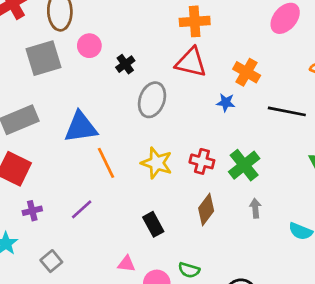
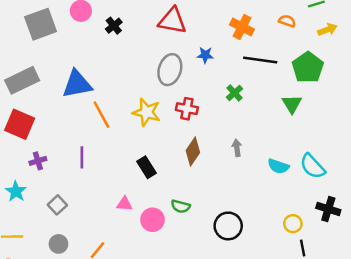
orange cross: (247, 72) -> (242, 27), moved
gray ellipse: (152, 100) -> (170, 70), moved
green cross: (244, 165) -> (235, 93), moved, size x0.6
purple line: (82, 209) -> (82, 157), turned -45

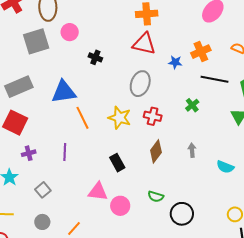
black cross: (114, 26) -> (95, 57), moved, turned -32
orange cross: (242, 27) -> (201, 52), turned 36
blue star: (205, 55) -> (175, 62), moved
pink triangle: (124, 204) -> (98, 192), size x1.5
green semicircle: (181, 206) -> (156, 196), moved

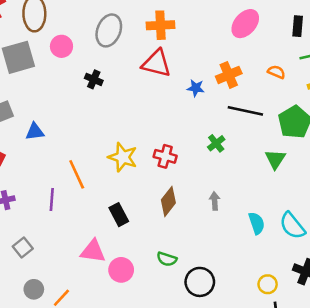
gray ellipse: (140, 84) -> (109, 30), moved
blue triangle: (64, 92) -> (35, 132), moved, size x0.6
orange line: (82, 118) -> (77, 174), moved
cyan semicircle: (225, 167) -> (257, 223), turned -132
gray circle: (42, 222) -> (34, 289), moved

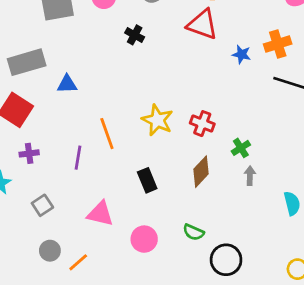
green cross: (216, 143) -> (241, 148), moved
pink triangle: (93, 251) -> (100, 214), moved

